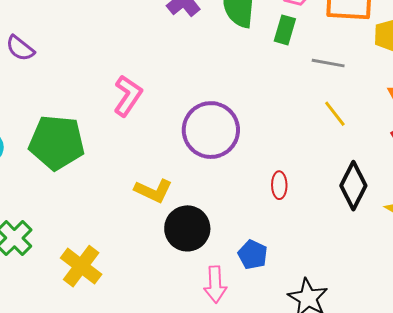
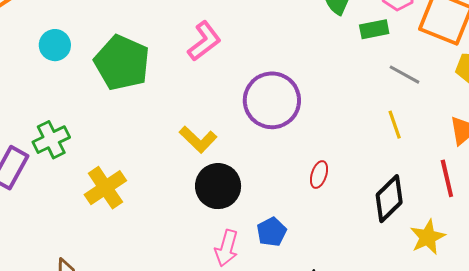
green rectangle: (285, 30) -> (374, 29), turned 44

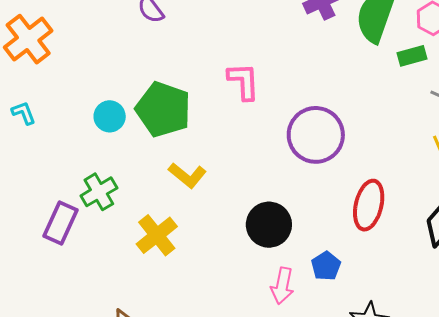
pink L-shape: (204, 41) -> (244, 81), turned -51
cyan circle: (55, 45) -> (110, 116), moved
yellow L-shape: (198, 139) -> (187, 175), moved
red ellipse: (319, 175) -> (369, 205), size x1.8

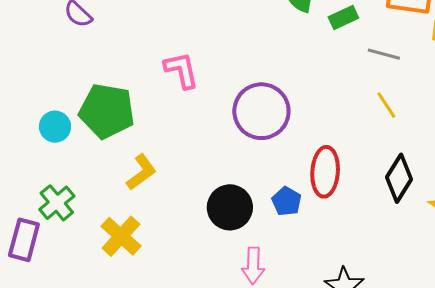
yellow L-shape: (187, 175) -> (141, 172), turned -66
blue pentagon: (326, 266) -> (287, 201), moved

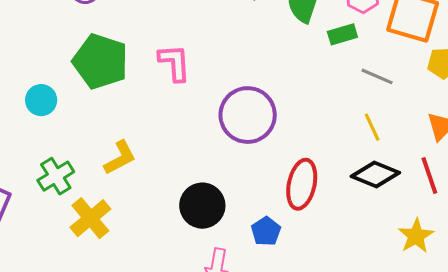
green pentagon: (107, 111) -> (100, 61), moved
black diamond: (399, 178) -> (375, 174), moved, turned 72
blue pentagon: (287, 201) -> (266, 231), moved
green cross: (57, 203) -> (56, 176), moved

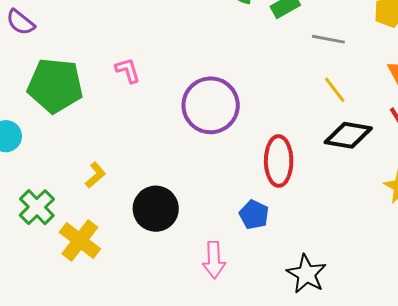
pink L-shape: (174, 63) -> (128, 70), size x0.7
yellow L-shape: (120, 158) -> (95, 175), size x0.7
black circle: (202, 206) -> (156, 209), moved

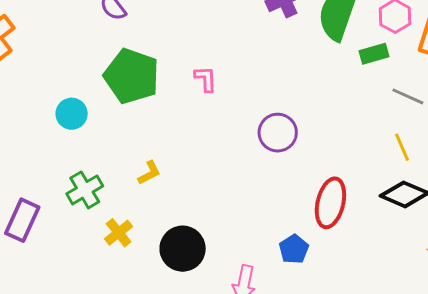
purple circle: (211, 105) -> (278, 133), size x0.7
black circle: (156, 209) -> (183, 249), moved
yellow cross: (80, 240) -> (119, 233), size x0.7

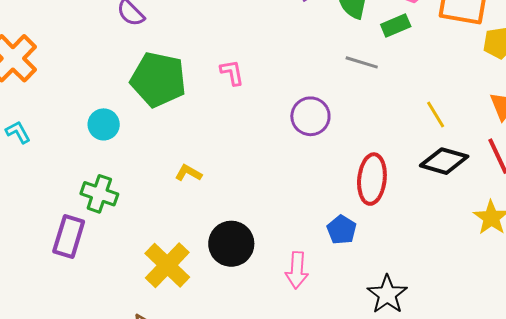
gray line: (408, 96) -> (362, 62), moved
yellow L-shape: (149, 173) -> (188, 173), turned -116
green cross: (85, 190) -> (99, 194), moved, turned -33
yellow cross: (119, 233) -> (167, 265), moved, size x1.6

